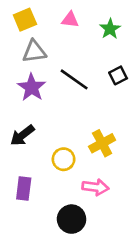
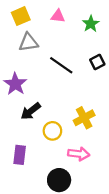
purple star: (32, 87) -> (15, 84), moved
black arrow: (22, 135) -> (31, 111), moved

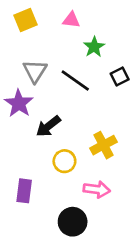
green star: (91, 24) -> (94, 47), moved
gray triangle: (28, 42) -> (35, 71), moved, turned -50
black arrow: (31, 111) -> (48, 126), moved

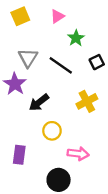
pink triangle: (71, 20) -> (57, 16), turned -40
yellow cross: (103, 145) -> (87, 101), moved

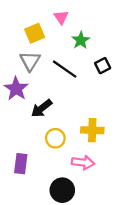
yellow square: (20, 16) -> (35, 33), moved
pink triangle: (57, 16) -> (61, 17), turned -32
yellow cross: (87, 101) -> (92, 130), moved, turned 30

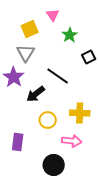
black line: (65, 69) -> (58, 76), moved

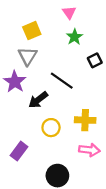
pink triangle: (53, 15) -> (69, 12), moved
pink arrow: (72, 141) -> (89, 150), moved
purple rectangle: (18, 142) -> (19, 151), turned 30

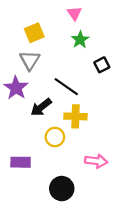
yellow cross: (85, 120) -> (75, 116), moved
purple rectangle: (19, 151) -> (21, 162), turned 54

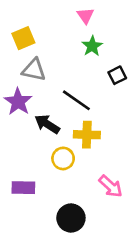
yellow square: (34, 33) -> (23, 38), moved
gray triangle: (30, 60) -> (34, 70), turned -50
black arrow: (41, 107) -> (47, 124), turned 70
pink arrow: (96, 161) -> (111, 186), turned 35

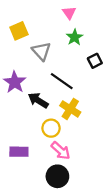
gray triangle: (34, 70) -> (41, 51), moved, turned 36
yellow cross: (87, 135) -> (70, 109), turned 30
pink arrow: (111, 186) -> (61, 151), moved

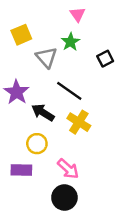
green star: (75, 37) -> (70, 42), moved
black square: (95, 61) -> (105, 59), moved
yellow circle: (51, 128) -> (37, 144), moved

